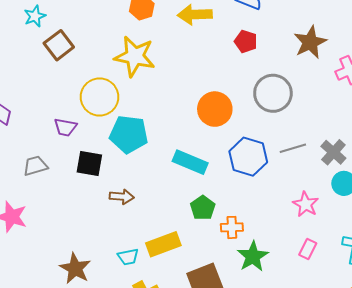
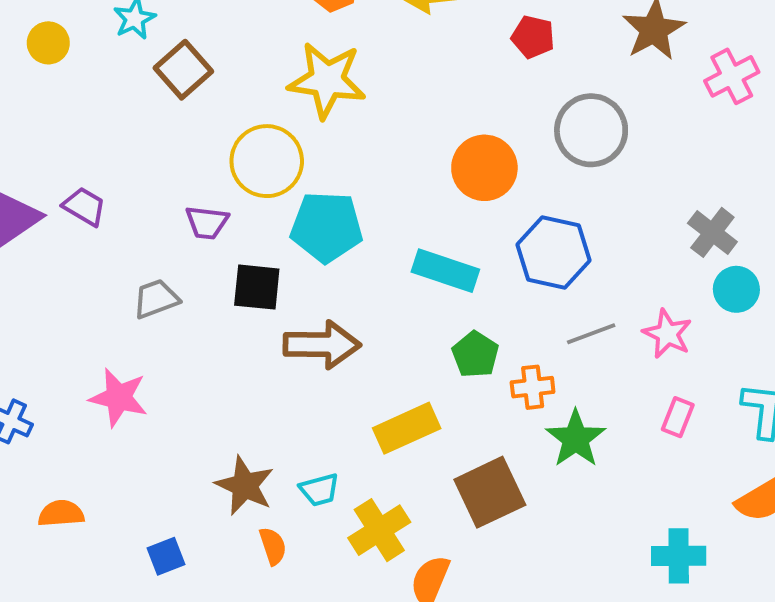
gray line: (293, 148) -> (591, 334), moved
brown arrow: (122, 197) -> (322, 345), size x1.6
cyan trapezoid: (128, 257) -> (319, 490), moved

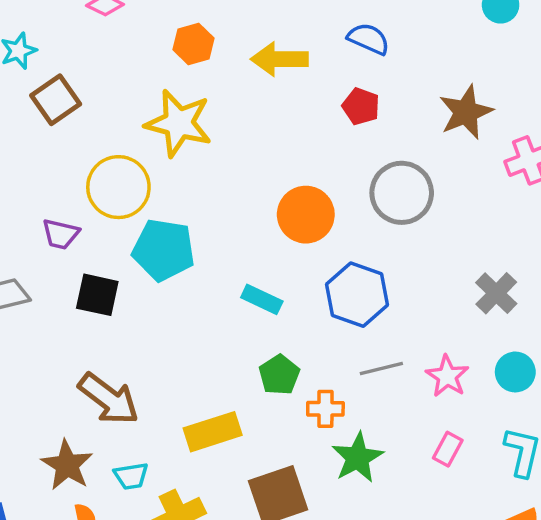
cyan rectangle: (445, 271) -> (262, 299), size x0.7
cyan circle: (736, 289) -> (515, 372), moved
brown arrow: (322, 345) -> (109, 399), moved, turned 30

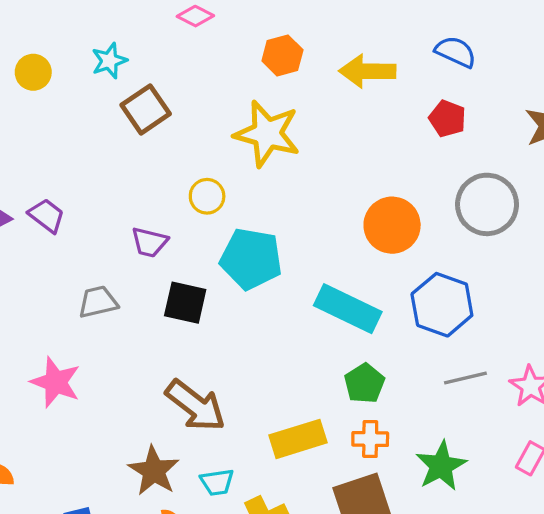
yellow circle: (118, 187) -> (207, 196), size x0.6
cyan rectangle: (262, 299) -> (348, 309), size x1.6
orange cross: (325, 409) -> (370, 439), moved

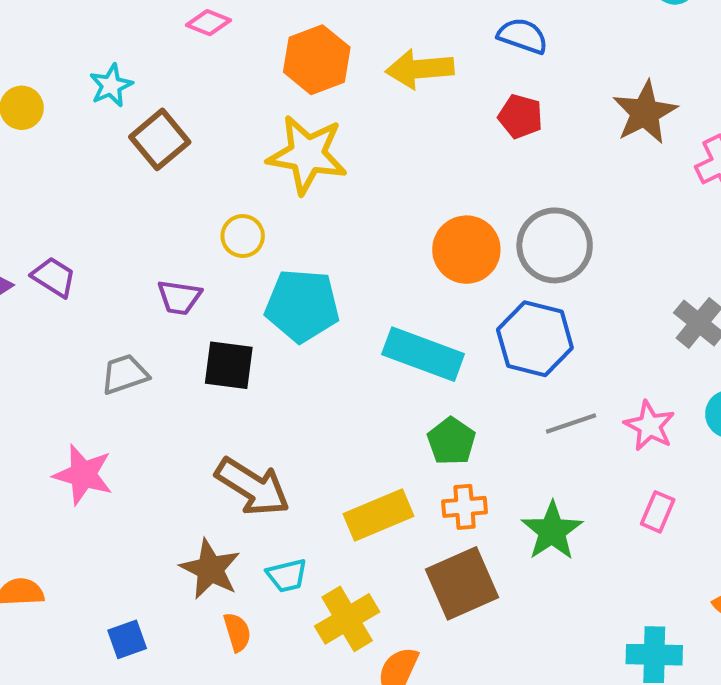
orange hexagon: (282, 55) -> (317, 60), size x1.4
gray circle: (487, 204) -> (555, 245), moved

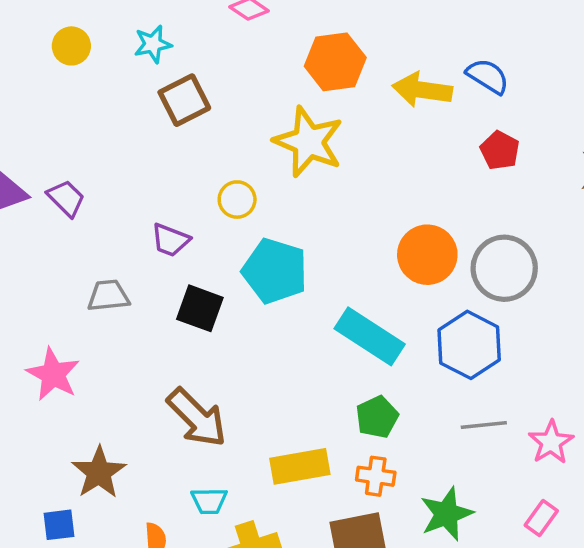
blue semicircle: (523, 36) -> (488, 76), moved
brown star: (210, 569) -> (99, 472), moved

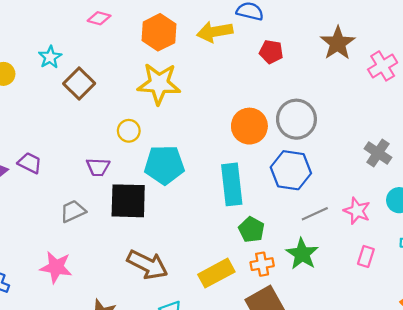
black square: (200, 308) -> (128, 201), size x1.4
cyan rectangle: (370, 336) -> (232, 184), turned 69
green star: (446, 514) -> (302, 254), moved

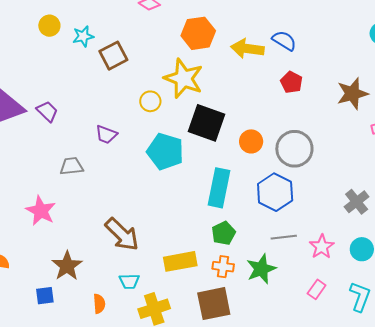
cyan star: (50, 57) -> (83, 36), moved
orange circle: (249, 126) -> (251, 141), size x0.7
yellow circle: (129, 131) -> (150, 101), moved
black square: (128, 201) -> (207, 123), moved

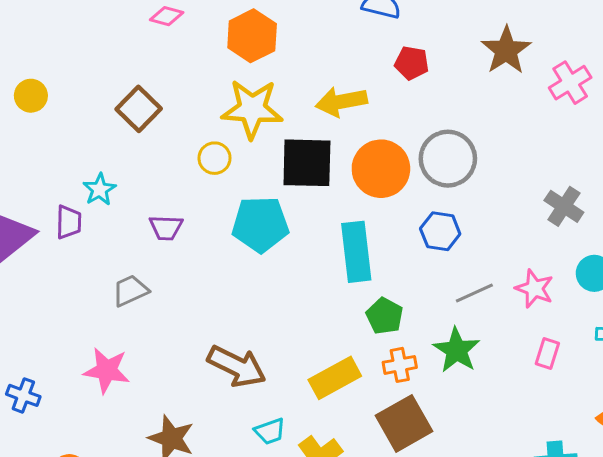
cyan star: (83, 36) -> (100, 190), moved
yellow arrow: (247, 49) -> (341, 102), moved
purple trapezoid: (47, 111) -> (69, 222), turned 65
orange circle: (251, 141) -> (381, 169), size x1.6
blue hexagon: (275, 192) -> (440, 231), size x0.7

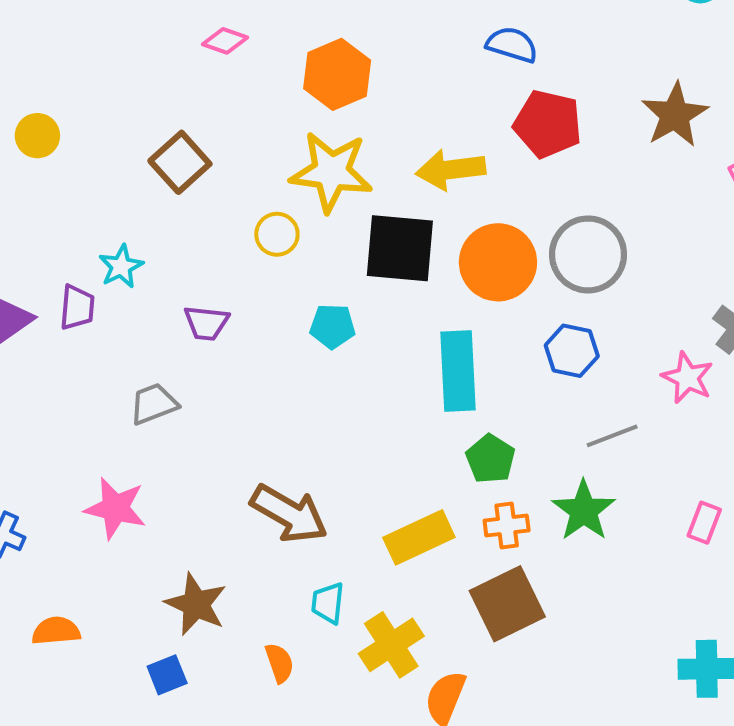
red pentagon: (412, 63) -> (548, 124), size x1.5
cyan pentagon: (260, 224) -> (332, 326), size x0.6
pink star: (534, 289) -> (687, 378), moved
cyan trapezoid: (270, 431) -> (328, 603), turned 112

